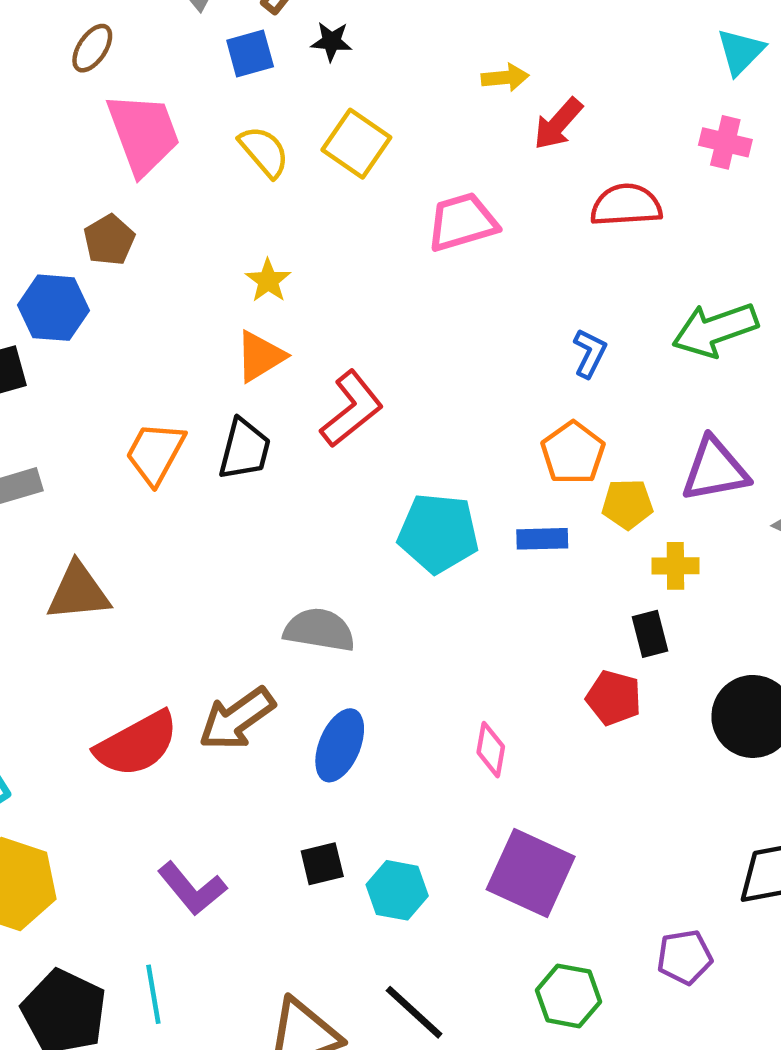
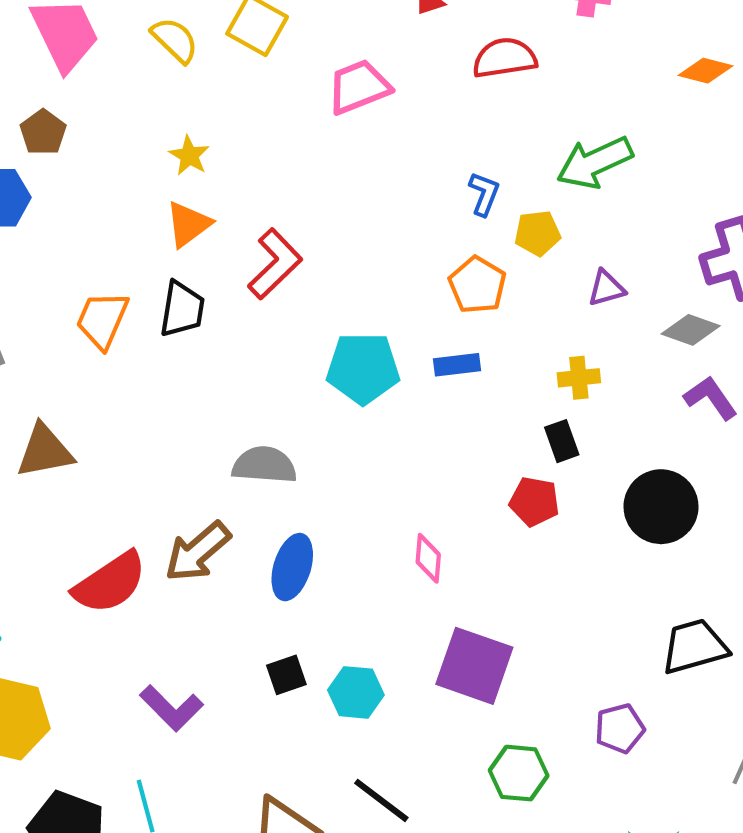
purple triangle: (715, 470) -> (606, 288), size x0.6
yellow pentagon: (627, 504) -> (537, 233), moved

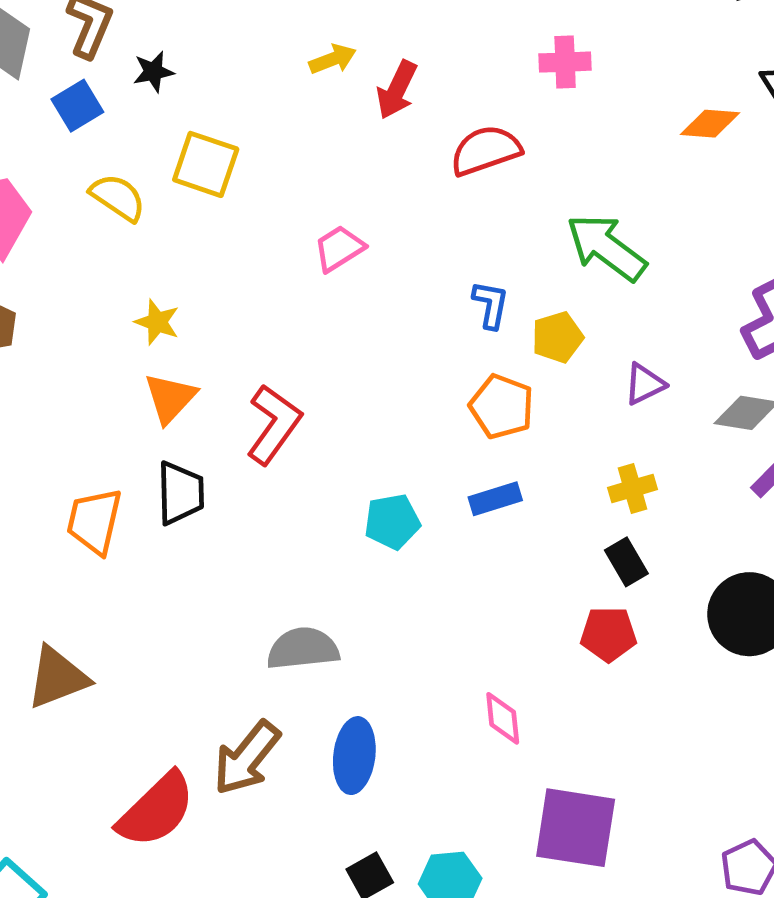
pink trapezoid: (359, 87) -> (339, 248), moved, size x0.7
green arrow: (595, 162) -> (606, 248), turned 72
cyan pentagon: (363, 368) -> (392, 522), size x0.7

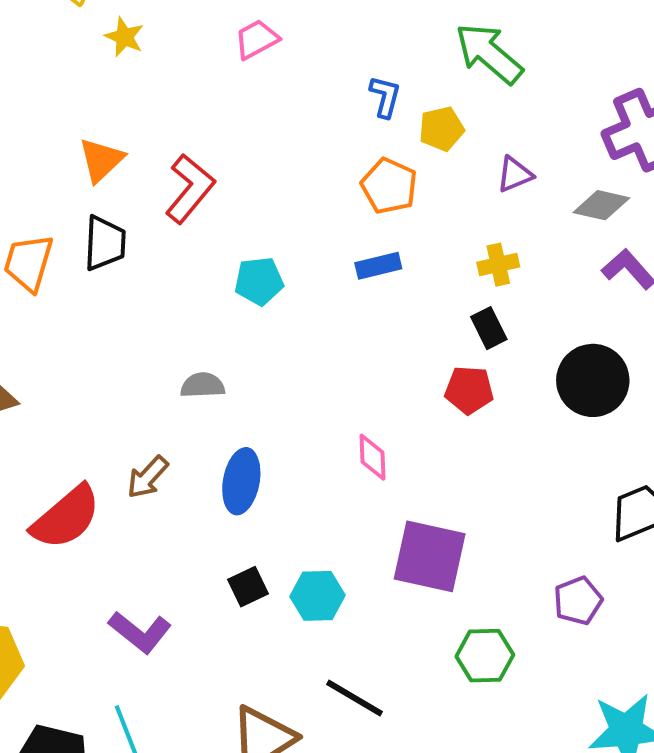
yellow star: (157, 322) -> (124, 37), moved
cyan pentagon: (392, 522) -> (259, 281), moved
gray semicircle: (303, 649) -> (203, 385), size x0.7
brown arrow: (247, 758) -> (148, 477), size x0.7

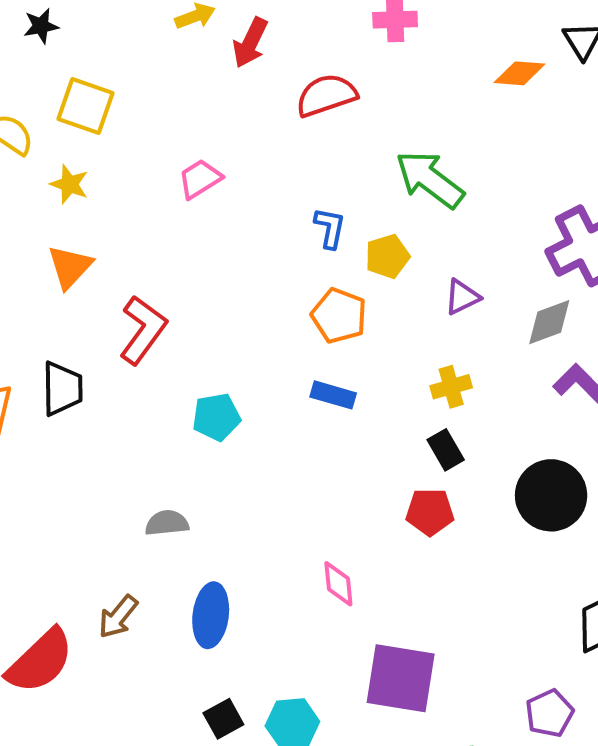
orange triangle: (101, 160) -> (70, 267), moved
gray diamond: (601, 205) -> (549, 322), turned -30
blue rectangle: (378, 266) -> (333, 395), turned 33

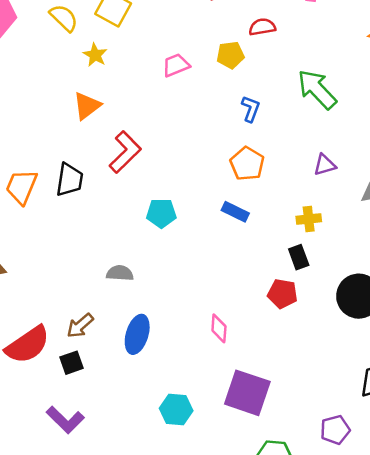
red semicircle: (326, 95) -> (262, 27), size x0.7
yellow pentagon: (387, 256) -> (230, 55), moved
black square: (223, 719) -> (71, 363), moved

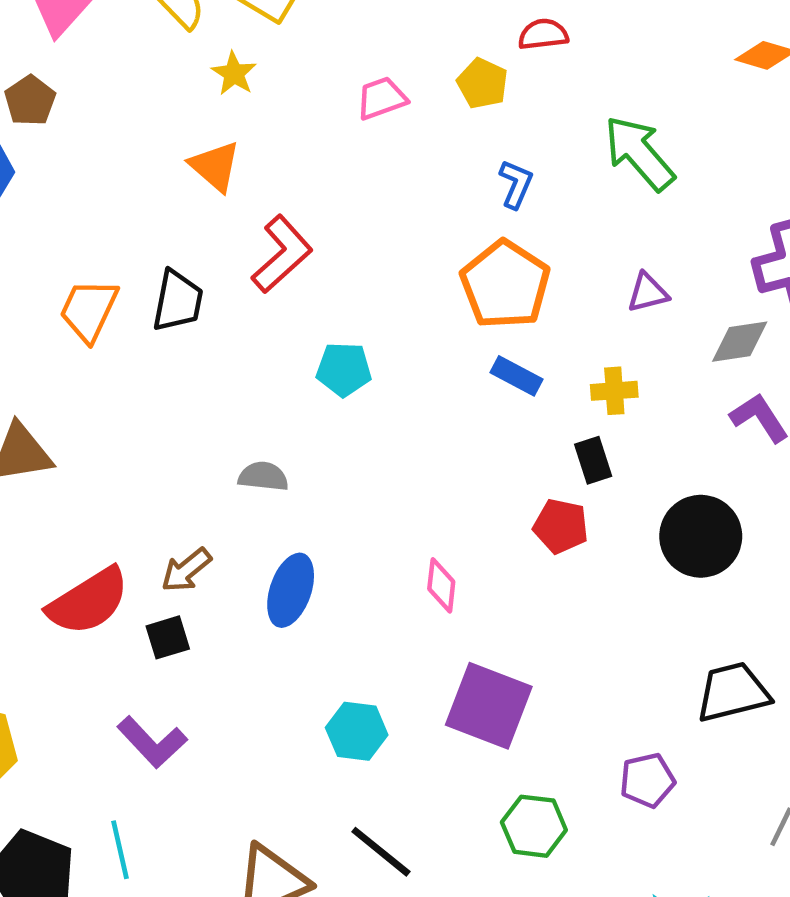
yellow pentagon: (230, 55) -> (483, 83), turned 30
orange triangle: (87, 106) -> (215, 166), turned -44
orange pentagon: (247, 164) -> (505, 285), size x1.4
blue rectangle: (235, 212) -> (516, 376), moved

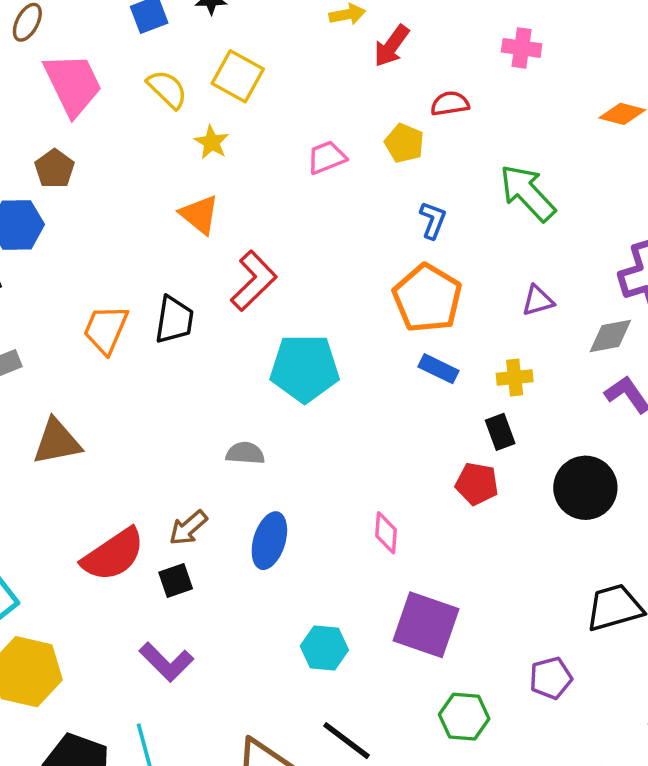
cyan pentagon: (344, 369) -> (305, 368), size x1.6

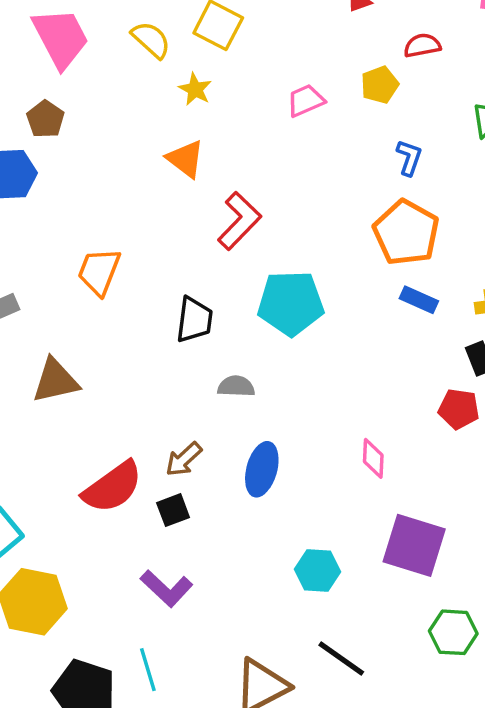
yellow pentagon: (404, 143) -> (380, 85), turned 30
black trapezoid: (174, 320) -> (194, 320), moved

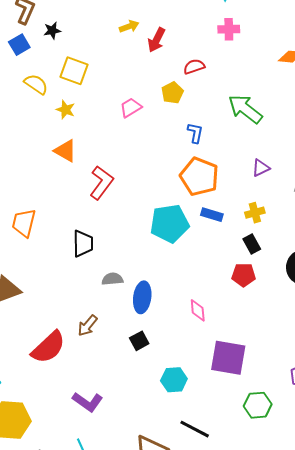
cyan pentagon: (291, 303) -> (170, 224), moved
blue ellipse: (262, 469) -> (142, 297), moved
black square: (173, 510) -> (139, 341), moved

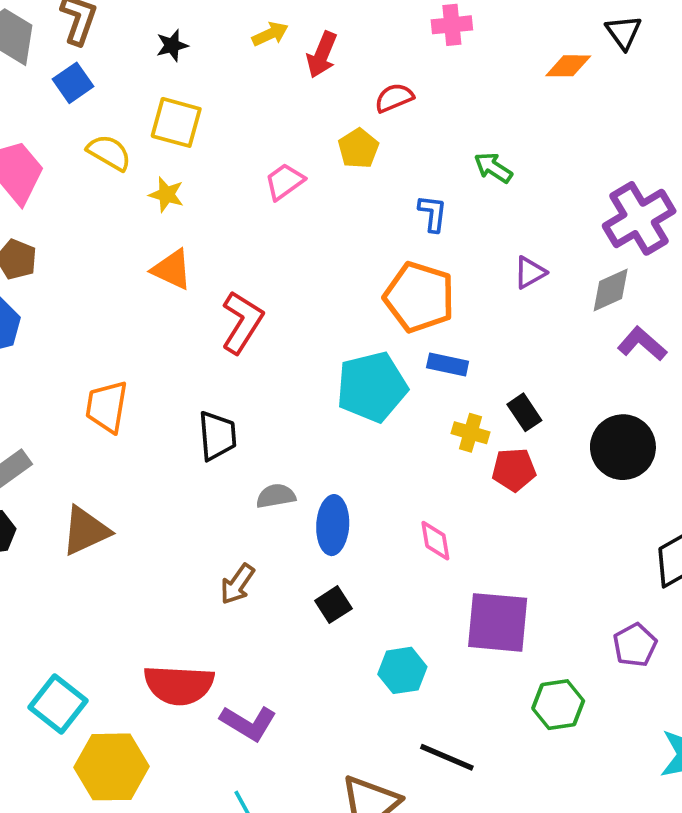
black star: (52, 31) -> (172, 45), moved
green arrow: (245, 109) -> (493, 168), size x0.6
blue L-shape: (195, 133) -> (433, 213), moved
yellow cross: (255, 213) -> (470, 433), moved, turned 36
red semicircle: (48, 347) -> (179, 685), moved, turned 51

